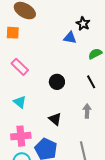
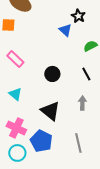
blue triangle: (70, 38) -> (65, 30), turned 32
black triangle: (55, 119) -> (50, 111), size x1.5
pink cross: (21, 136) -> (16, 128), turned 30

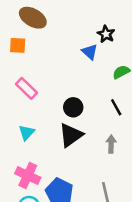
cyan triangle: (15, 94) -> (27, 133), turned 32
black triangle: (50, 111) -> (71, 135), moved, turned 45

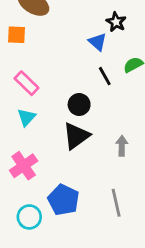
black line: (116, 107) -> (105, 76), moved
cyan triangle: (27, 133) -> (26, 117), moved
pink cross: (28, 175) -> (24, 166), moved, turned 30

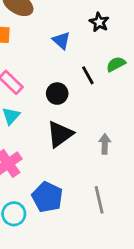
blue triangle: (98, 42) -> (61, 40), moved
black circle: (79, 105) -> (57, 94), moved

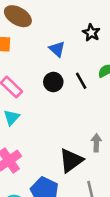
black circle: (57, 94) -> (53, 82), moved
black triangle: (60, 134) -> (71, 160), moved

